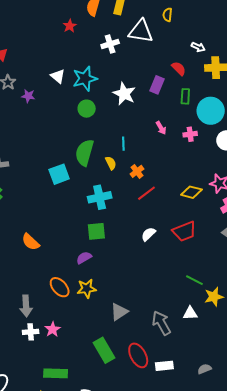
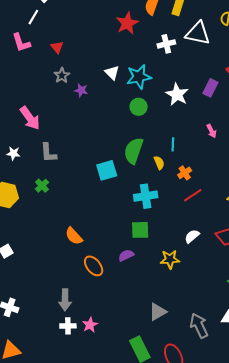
red star: (70, 26) -> (127, 23), size x1.6
orange ellipse: (60, 287) -> (94, 266), moved
yellow star: (87, 289) -> (170, 259), moved

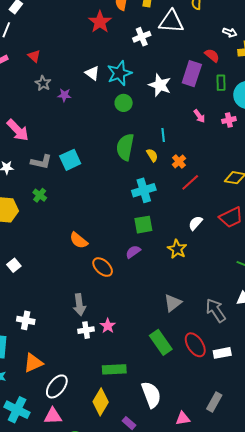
purple rectangle: (210, 88) -> (192, 74), size x1.4
gray L-shape: (48, 153) -> (41, 162), turned -65
cyan square: (107, 170) -> (70, 160), moved
yellow star: (170, 259) -> (177, 249), turned -30

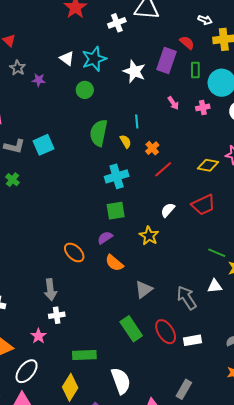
green circle: (124, 103) -> (85, 90), moved
orange semicircle: (79, 240) -> (114, 263), moved
pink star: (108, 326) -> (38, 336), moved

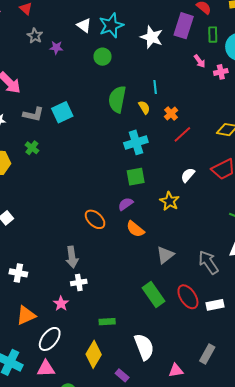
pink arrow: (173, 103) -> (200, 61), moved
green rectangle: (84, 355) -> (107, 322), size x0.7

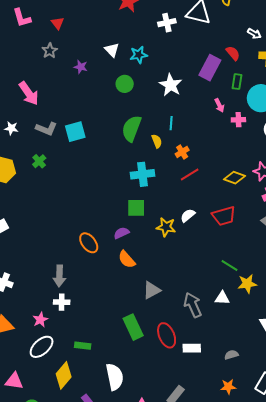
cyan star: (111, 25) -> (139, 55), size x0.7
gray star: (35, 36) -> (50, 51), moved
white star: (152, 37) -> (171, 85), moved
yellow star: (170, 201) -> (166, 227), moved, turned -30
white ellipse: (50, 339) -> (42, 347), moved

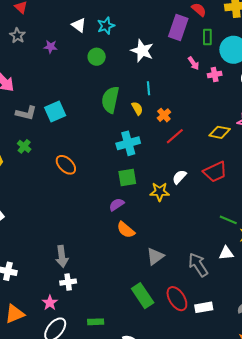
orange ellipse: (89, 243) -> (66, 165), moved

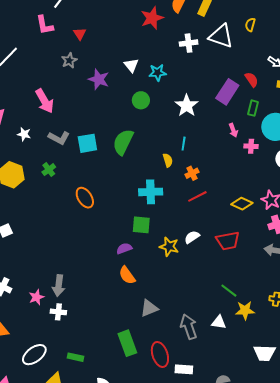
purple star: (51, 47) -> (99, 79), size x1.5
green semicircle: (110, 100) -> (123, 142), moved
pink star: (50, 303) -> (36, 297), moved

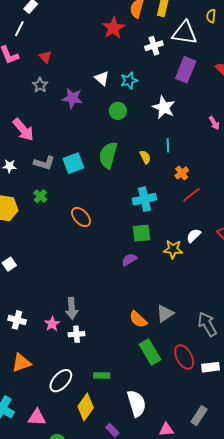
purple rectangle: (227, 92) -> (186, 70), moved
yellow semicircle: (168, 160) -> (145, 157), moved
orange semicircle: (127, 275) -> (138, 319), moved

